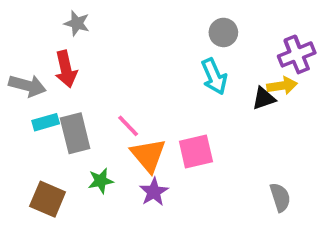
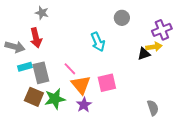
cyan arrow: (214, 76) -> (98, 42), moved
green star: (101, 181) -> (55, 99), size x1.5
brown square: (48, 199) -> (34, 97), moved

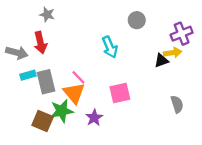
orange triangle: (81, 85) -> (74, 93), moved
brown square: (34, 97) -> (43, 121), moved
gray semicircle: (153, 108) -> (177, 104), moved

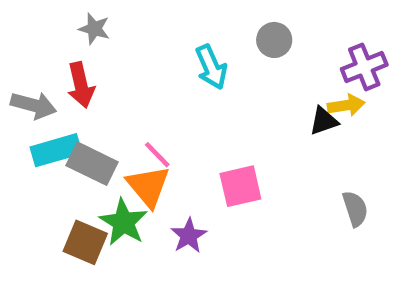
cyan arrow: (110, 47) -> (211, 67), moved
cyan rectangle: (28, 75) -> (56, 150), size x1.5
gray rectangle: (46, 82) -> (92, 164), turned -50
green star: (62, 111) -> (124, 222), turned -30

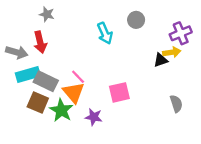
purple star: (189, 236) -> (94, 117), turned -30
brown square: (85, 242) -> (38, 102), moved

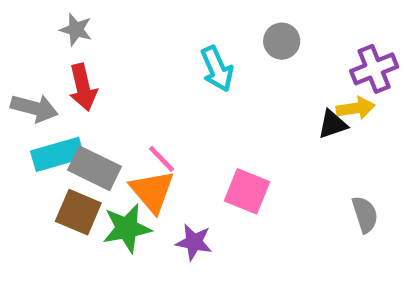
gray star: (47, 14) -> (76, 30), moved
pink square: (119, 92) -> (247, 191), turned 35
green star: (61, 110) -> (127, 228), turned 30

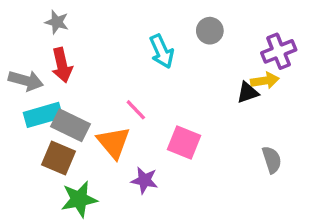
pink line: (161, 159) -> (136, 110), moved
green star: (127, 228) -> (79, 199), moved

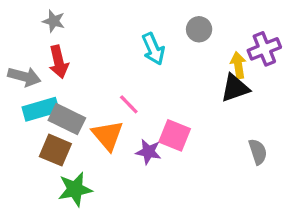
yellow arrow: (265, 81) -> (238, 65), moved, turned -90
black triangle: (248, 93) -> (235, 88), size x1.4
purple star: (144, 180) -> (148, 152), moved

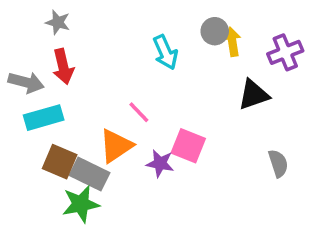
yellow arrow: (238, 65) -> (232, 42), moved
gray rectangle: (67, 119) -> (90, 174), moved
orange triangle: (108, 135) -> (116, 146), turned 36

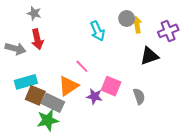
cyan rectangle: (44, 118) -> (26, 82), moved
gray semicircle: (278, 163) -> (139, 96), moved

